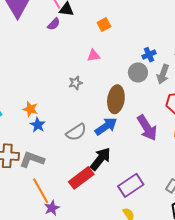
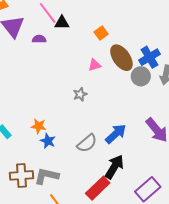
purple semicircle: (54, 24) -> (39, 39), moved, turned -128
blue cross: (149, 55) -> (149, 57), size x1.5
brown ellipse: (116, 99) -> (121, 58), moved, turned -36

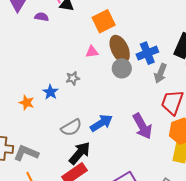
orange square: (101, 33) -> (104, 21), size x1.6
gray circle: (141, 76) -> (122, 68), moved
blue star: (48, 141) -> (50, 92), moved
black arrow: (114, 167) -> (80, 153), moved

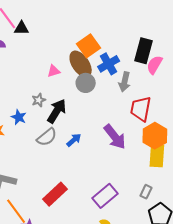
orange square: (104, 21) -> (88, 46), moved
blue arrow: (101, 123) -> (74, 140), size x0.7
gray semicircle: (71, 128) -> (47, 137), moved
black arrow: (80, 153) -> (57, 111), moved

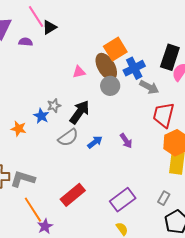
black triangle: (21, 28) -> (49, 27), turned -35
gray arrow: (125, 82) -> (149, 87), turned -78
gray star: (39, 100) -> (54, 106), moved
purple arrow: (115, 137) -> (126, 141), moved, size x0.6

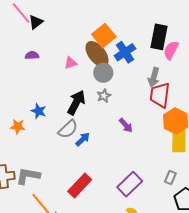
purple semicircle: (26, 42) -> (32, 55), moved
gray arrow: (149, 87) -> (154, 77), moved, turned 84
gray star: (54, 106) -> (104, 96), moved
blue arrow: (95, 142) -> (83, 139), moved

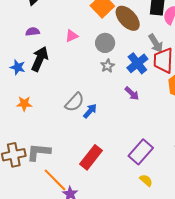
blue cross: (125, 52) -> (137, 63), moved
brown ellipse: (97, 54) -> (128, 18), moved
gray arrow: (154, 77) -> (156, 43), turned -42
black arrow: (76, 103) -> (40, 59), moved
blue star: (39, 111) -> (18, 67), moved

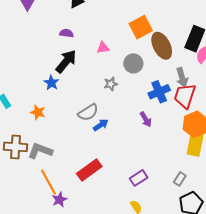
gray star: (107, 66) -> (111, 84), moved
blue star: (18, 67) -> (51, 83), moved
orange star: (24, 104) -> (38, 112), moved
purple rectangle: (141, 152) -> (139, 178), size x0.7

